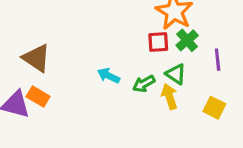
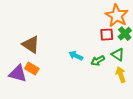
yellow arrow: (169, 96) -> (121, 75), moved

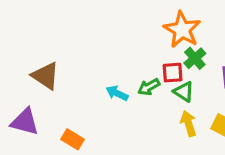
red square: (107, 35) -> (173, 73), moved
green arrow: (98, 61) -> (149, 87), moved
orange rectangle: (32, 69) -> (73, 139), moved

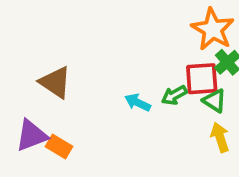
red square: (173, 73) -> (202, 79), size x1.4
purple triangle: (25, 122) -> (31, 135), turned -36
orange rectangle: (73, 139) -> (59, 146), moved

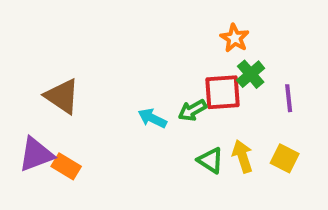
orange star: (213, 29) -> (235, 38), size x0.6
green triangle: (215, 101) -> (210, 160), moved

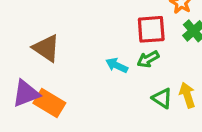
red square: (223, 92) -> (151, 29), moved
orange rectangle: (66, 166) -> (49, 103), size x1.4

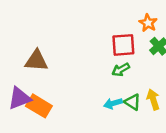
brown triangle: (46, 48) -> (36, 61), turned -30
cyan arrow: (117, 65) -> (113, 103), moved, turned -42

